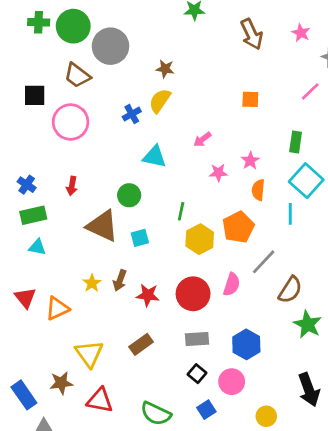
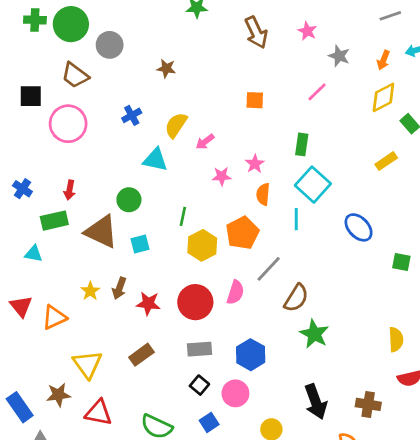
gray circle: (110, 46) -> (110, 45), size x0.7
yellow semicircle: (160, 101) -> (176, 125), moved
green rectangle: (33, 215) -> (54, 221), moved

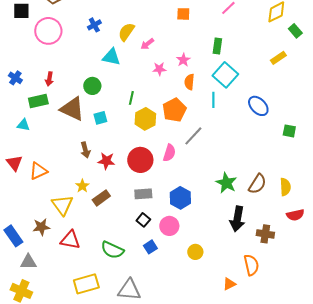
brown arrow: (119, 288) -> (85, 150), turned -35
yellow star: (90, 291) -> (82, 186), moved
brown semicircle: (296, 298) -> (257, 184), moved
black arrow: (316, 402) -> (237, 219), moved, turned 30

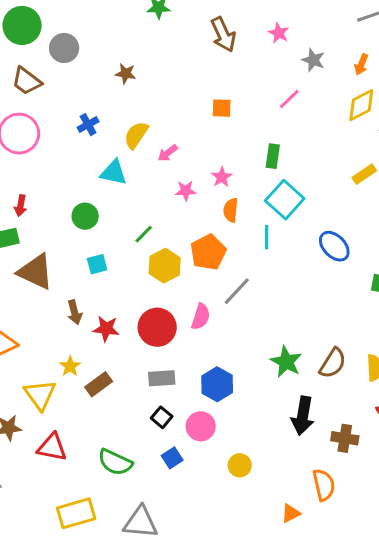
green line: (131, 98) -> (144, 234), turned 32
brown triangle: (72, 109) -> (36, 272), moved

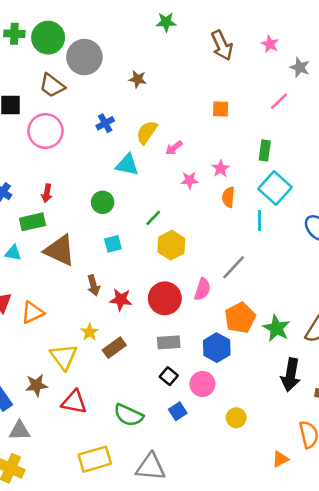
gray circle: (64, 48) -> (84, 57), size x1.4
orange pentagon: (208, 252) -> (240, 318), moved

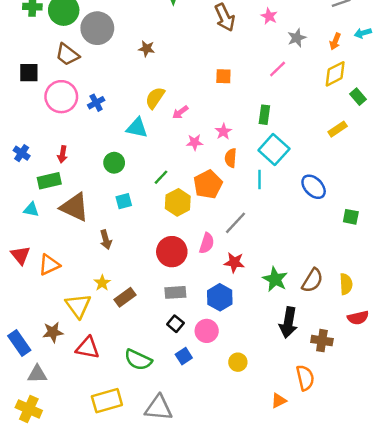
gray star: (300, 67) -> (297, 38), turned 30
blue cross: (105, 123) -> (96, 103), moved
red star: (121, 300) -> (234, 262), moved
orange pentagon: (240, 318) -> (208, 184), moved

